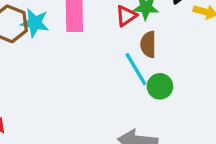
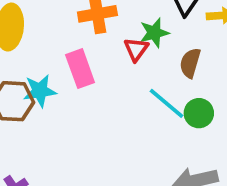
brown semicircle: (148, 44) -> (190, 63), moved, turned 35

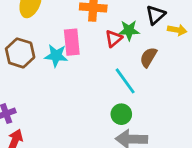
cyan star: (40, 91) -> (56, 56), moved
green circle: (199, 113) -> (121, 114), moved

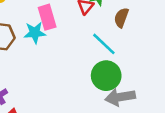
green circle: (121, 114) -> (106, 76), size x1.5

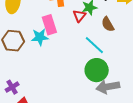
brown semicircle: (121, 18) -> (108, 24), turned -49

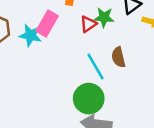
brown semicircle: (108, 24) -> (118, 57), moved
pink rectangle: (49, 25) -> (47, 24), turned 30

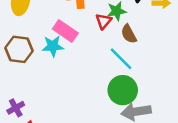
pink rectangle: (47, 24) -> (65, 31), turned -70
brown semicircle: (118, 57) -> (129, 34), moved

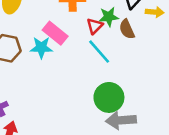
brown semicircle: (129, 34) -> (127, 29), moved
cyan line: (121, 59) -> (99, 52), moved

